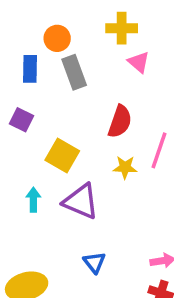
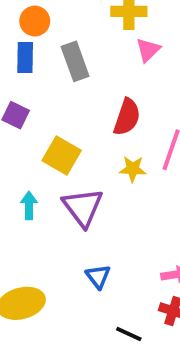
orange circle: (57, 38) -> (35, 21), moved
pink triangle: (139, 62) -> (148, 50), turned 35
purple triangle: (81, 201) -> (83, 207), turned 30

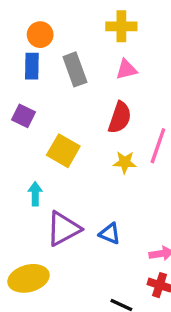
pink triangle: (148, 50) -> (126, 69), moved, turned 30
purple triangle: (83, 207) -> (63, 229), moved, turned 39
blue triangle: (98, 276) -> (110, 234), moved, turned -30

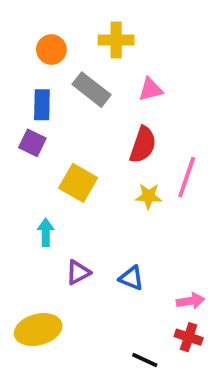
yellow cross: (121, 26) -> (116, 40), moved
blue rectangle: (32, 66) -> (42, 105), moved
gray rectangle: (75, 69) -> (91, 90), turned -32
purple triangle: (63, 229) -> (78, 272), size x0.6

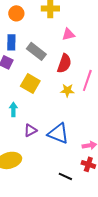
gray rectangle: (91, 90) -> (36, 51), moved
blue triangle: (131, 278) -> (58, 133), size x1.6

